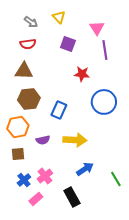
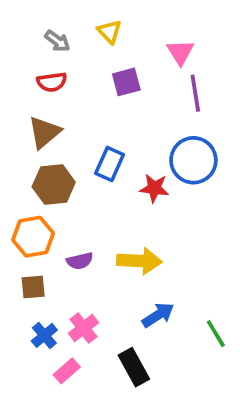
purple square: (68, 44) -> (126, 82), turned -35
brown triangle: (24, 71) -> (44, 132), turned -42
red star: (82, 74) -> (154, 188), moved
blue circle: (104, 102) -> (193, 160), moved
blue rectangle: (59, 110) -> (110, 164), moved

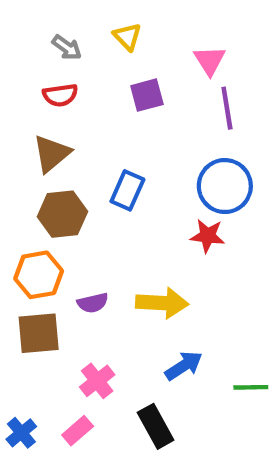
red star: (154, 188) -> (207, 236), moved
brown square: (33, 287) -> (39, 333), size x1.5
green line: (216, 334) -> (251, 387), turned -60
blue cross: (44, 335) -> (21, 433), moved

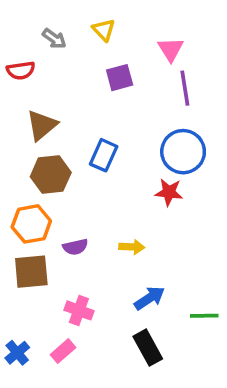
red semicircle: (60, 95) -> (21, 70), moved
yellow arrow: (162, 303) -> (132, 247), size x0.6
pink cross: (97, 381) -> (79, 310), turned -32
black rectangle: (156, 426) -> (148, 348), moved

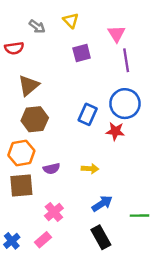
blue rectangle: (104, 155) -> (88, 114), moved
pink cross: (79, 310) -> (54, 212), turned 30

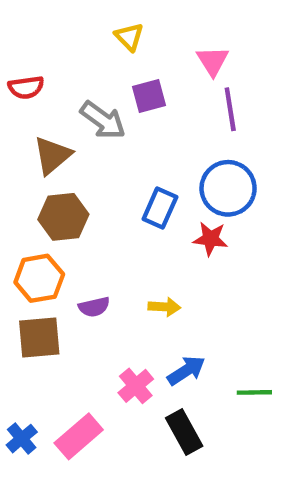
gray arrow: (37, 27) -> (103, 120), moved, size x1.5
pink cross: (54, 212) -> (136, 386), moved
pink rectangle: (43, 240) -> (79, 436), size x1.5

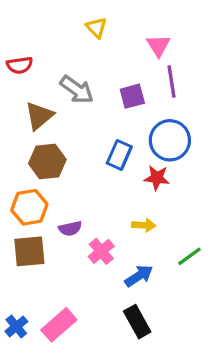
purple square: (149, 96) -> (132, 96), moved
yellow arrow: (164, 307) -> (144, 225), moved
pink cross: (136, 386) -> (101, 251), moved
green line: (254, 392) -> (189, 256), moved, turned -35

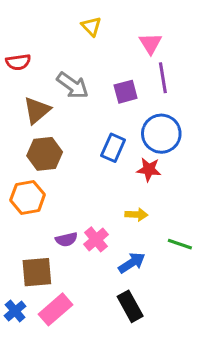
purple semicircle: (70, 228) -> (66, 239), moved
brown square: (29, 251) -> (37, 272), moved
green line: (189, 256) -> (180, 244), turned 55

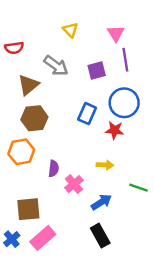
yellow triangle: (91, 26) -> (70, 30), moved
purple semicircle: (66, 239) -> (54, 169), moved, turned -70

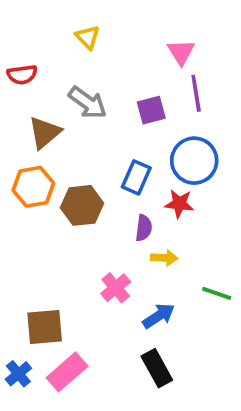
yellow triangle: (70, 30) -> (88, 37), moved
brown hexagon: (34, 118) -> (82, 205), moved
orange hexagon: (21, 152) -> (33, 187), moved
purple semicircle: (54, 169) -> (144, 228), moved

